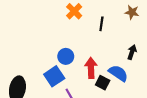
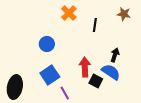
black arrow: (132, 52) -> (115, 55), moved
blue circle: (66, 56) -> (47, 44), moved

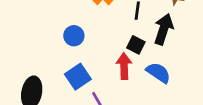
black arrow: (115, 55) -> (164, 29), moved, size x1.6
black square: (96, 81) -> (136, 45), moved

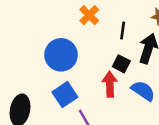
blue circle: (74, 36) -> (61, 55), size x1.6

